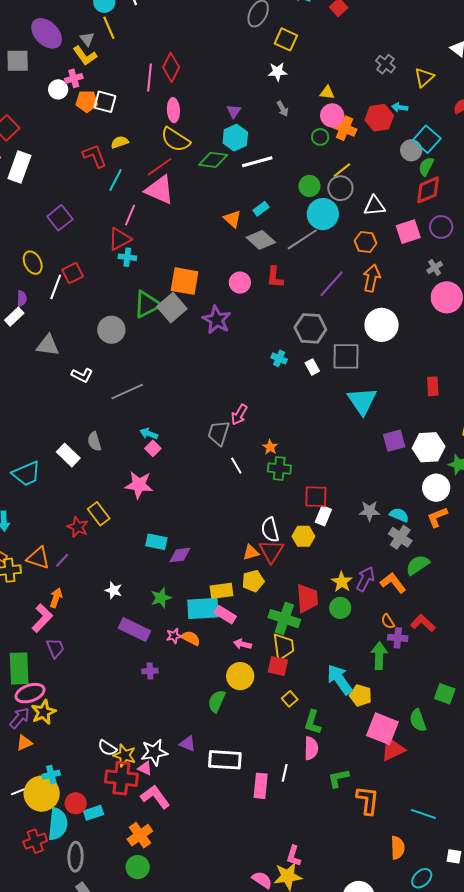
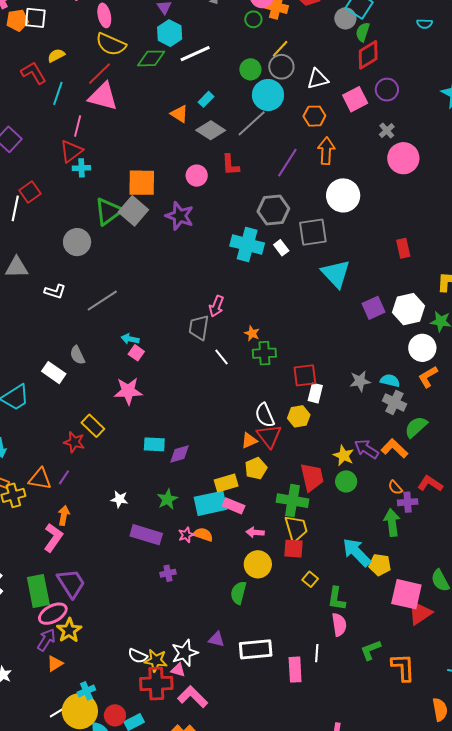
cyan cross: (279, 358) -> (247, 244), size x2.0
purple arrow: (365, 579) -> (366, 449), turned -75
purple trapezoid: (55, 648) -> (71, 583), moved, size x1.5

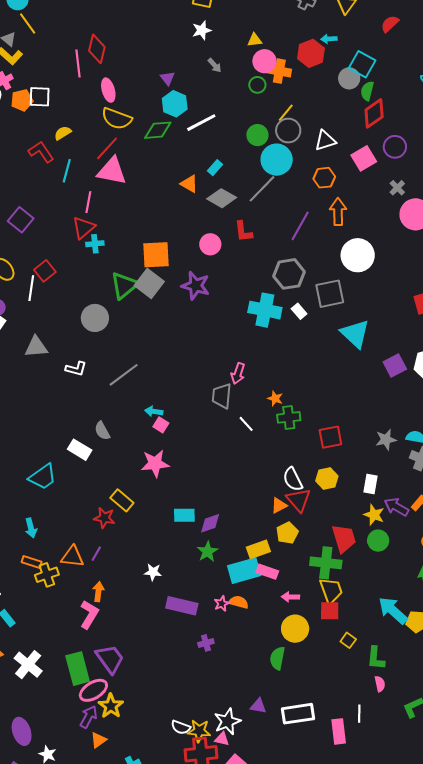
white rectangle: (315, 393) -> (370, 484), moved
green star: (167, 499) -> (207, 552), moved
pink semicircle: (339, 625) -> (380, 684), size x0.7

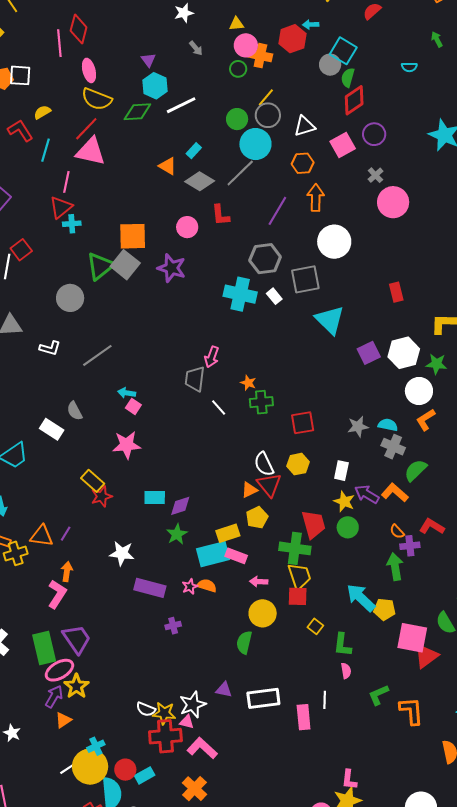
red star: (104, 518) -> (102, 496), moved, turned -30
white star: (153, 572) -> (122, 553), size x1.4

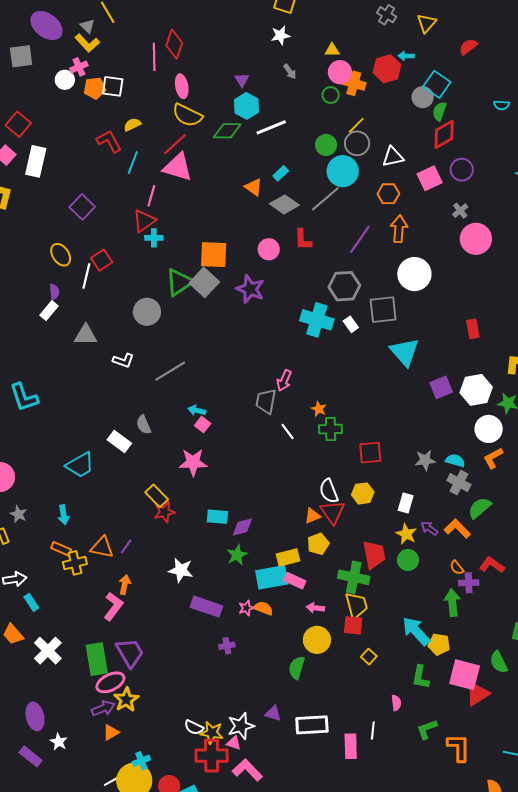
purple arrow: (367, 494) -> (429, 528), size x0.7
green L-shape: (342, 645) -> (421, 677), moved
purple arrow: (54, 697) -> (103, 708), turned 35

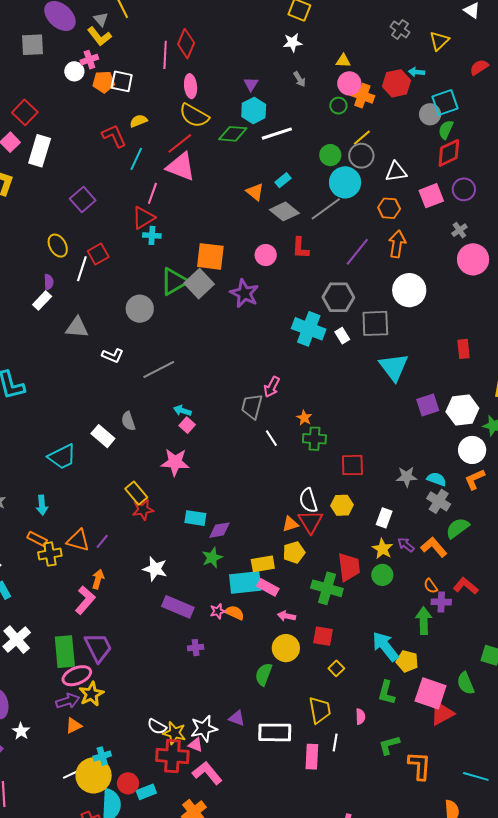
cyan square: (437, 84) -> (445, 102), turned 32
yellow trapezoid: (356, 605) -> (320, 710), moved

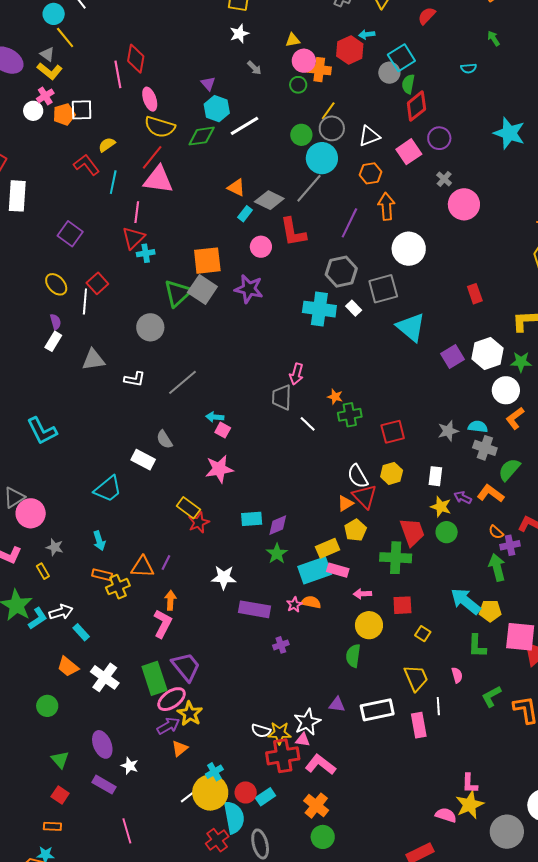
cyan rectangle: (283, 180) -> (245, 214), moved
red L-shape: (300, 248) -> (293, 232), size x1.4

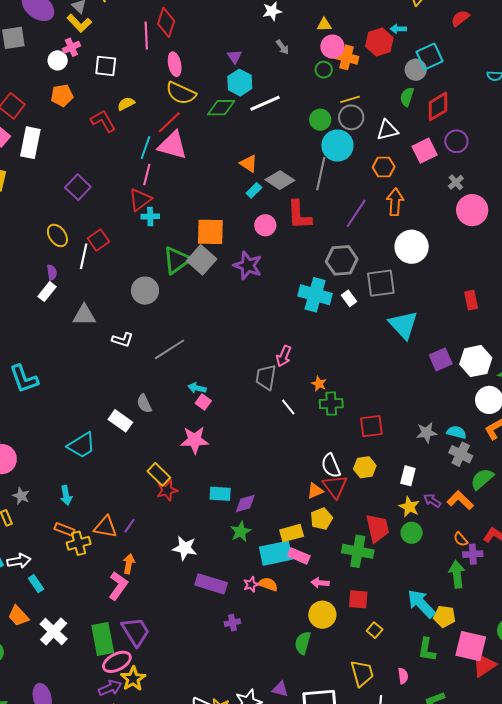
green semicircle: (408, 84) -> (407, 97), moved
yellow line: (328, 111) -> (350, 99), turned 30
orange pentagon: (64, 114) -> (62, 95), moved
cyan line: (113, 182) -> (145, 148), moved
gray line: (309, 188) -> (321, 174), turned -36

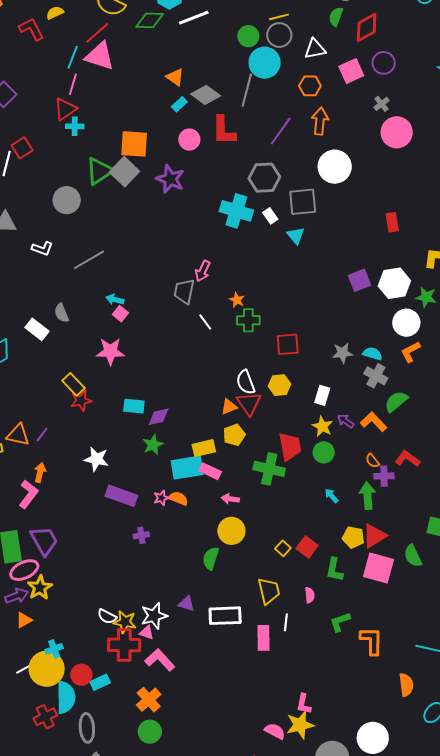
cyan triangle: (403, 325) -> (296, 236), moved, size x0.6
red square: (358, 599) -> (307, 547), moved, turned 30
cyan arrow: (421, 604) -> (331, 496), moved, size x0.5
red triangle: (484, 665) -> (374, 536), moved

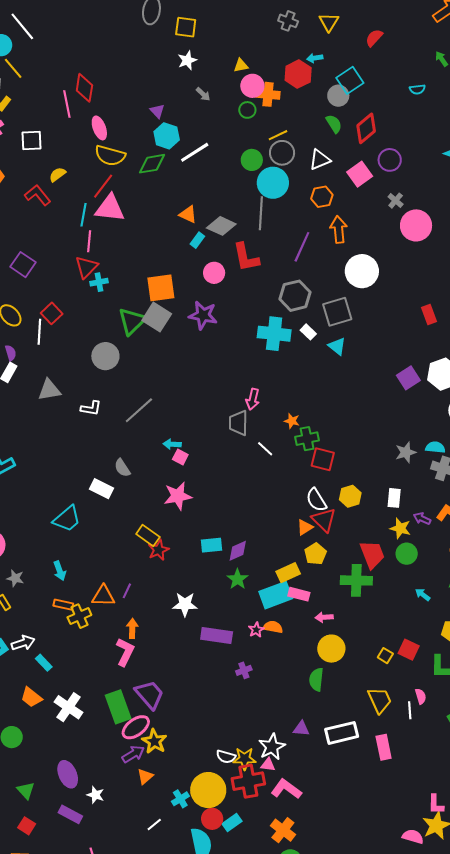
green semicircle: (336, 17) -> (334, 124), turned 138
red square: (288, 344) -> (323, 459), moved, turned 30
white line: (286, 622) -> (410, 710), moved
yellow circle: (47, 669) -> (208, 790), moved

